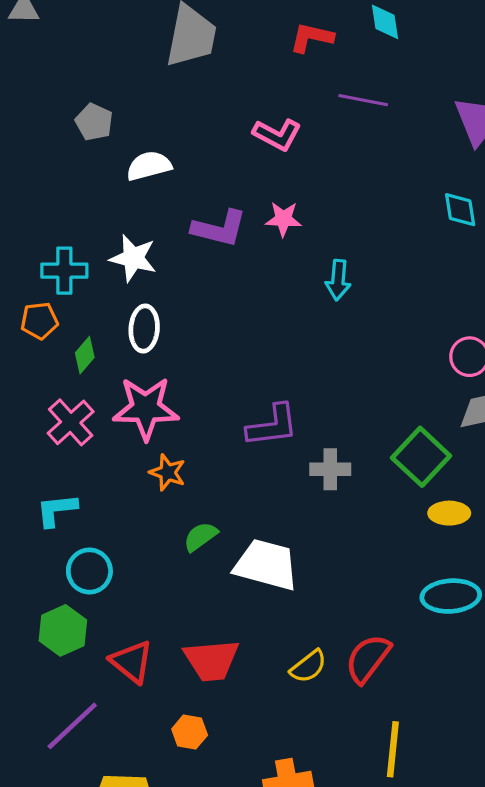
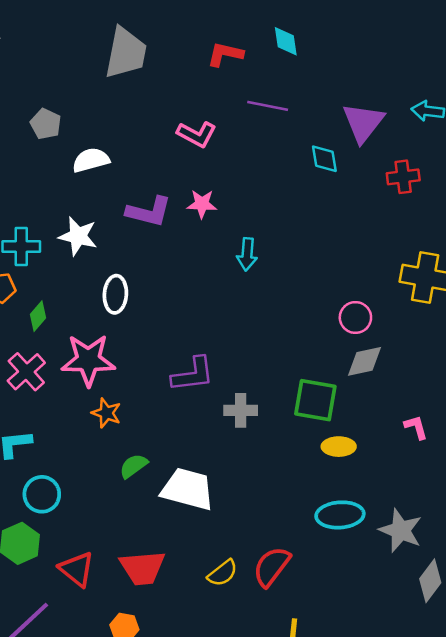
cyan diamond: (460, 210) -> (324, 159), moved
white ellipse: (144, 329) -> (115, 294), moved
green square: (421, 457) -> (315, 400), turned -33

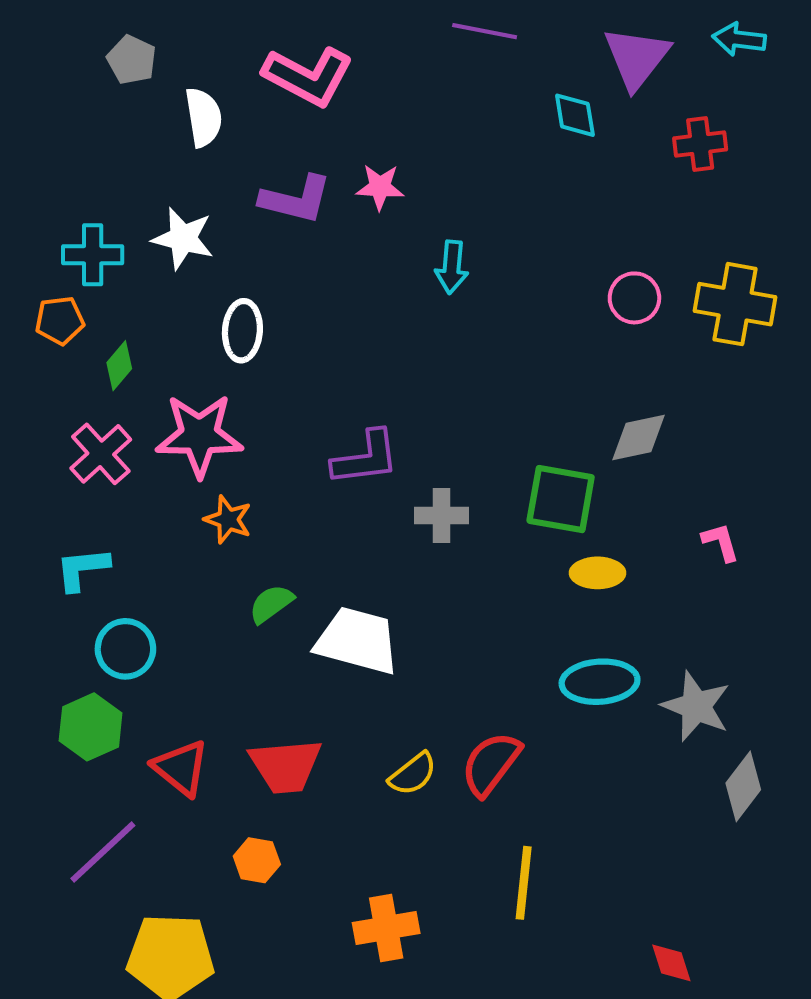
pink L-shape: (197, 134) -> (308, 76), moved, size x1.4
white semicircle: (91, 160) -> (203, 117), turned 96
pink circle: (355, 317) -> (634, 298), moved

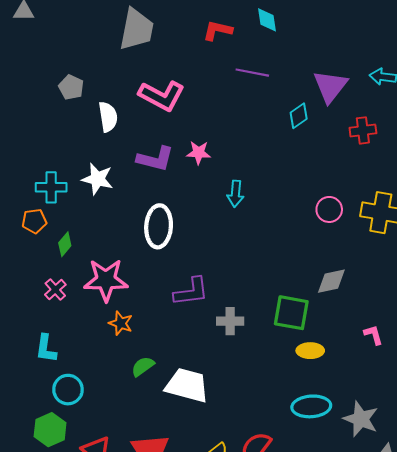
cyan diamond: (575, 115) -> (299, 116), turned 65
white ellipse: (242, 331) -> (159, 226), moved, size x1.4
pink cross: (101, 454) -> (55, 290), size x0.7
cyan L-shape: (82, 569) -> (46, 348), turned -76

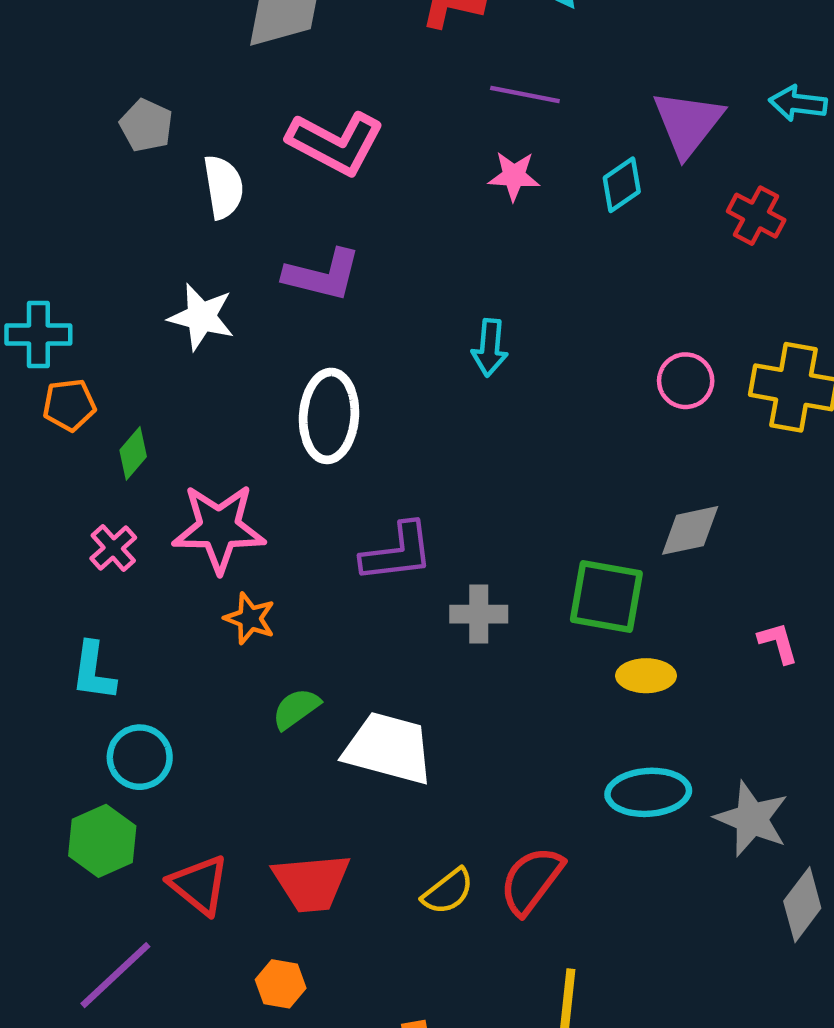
red cross: (363, 130) -> (756, 216), turned 35
pink star: (199, 153) -> (514, 176), moved
cyan cross: (51, 187) -> (38, 334), moved

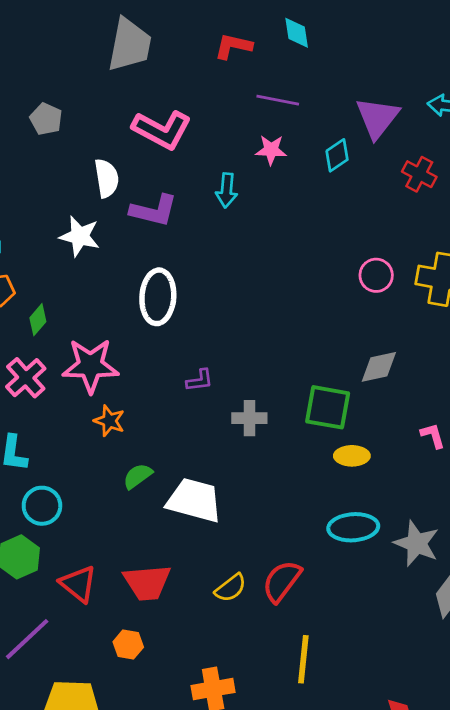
white semicircle: (223, 187) -> (107, 178), moved
cyan arrow: (490, 348) -> (227, 190), moved
pink cross: (113, 548) -> (26, 378), size x1.4
purple L-shape: (397, 552) -> (200, 380), size x0.6

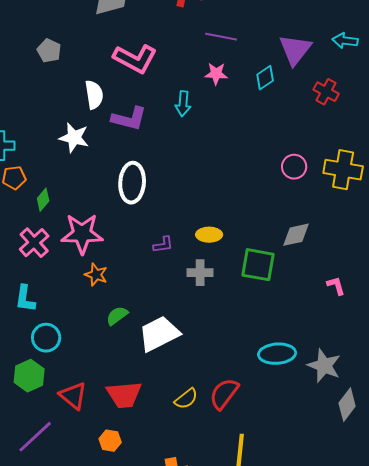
yellow ellipse: (352, 456) -> (209, 235), moved
white trapezoid: (194, 500) -> (159, 334), turned -42

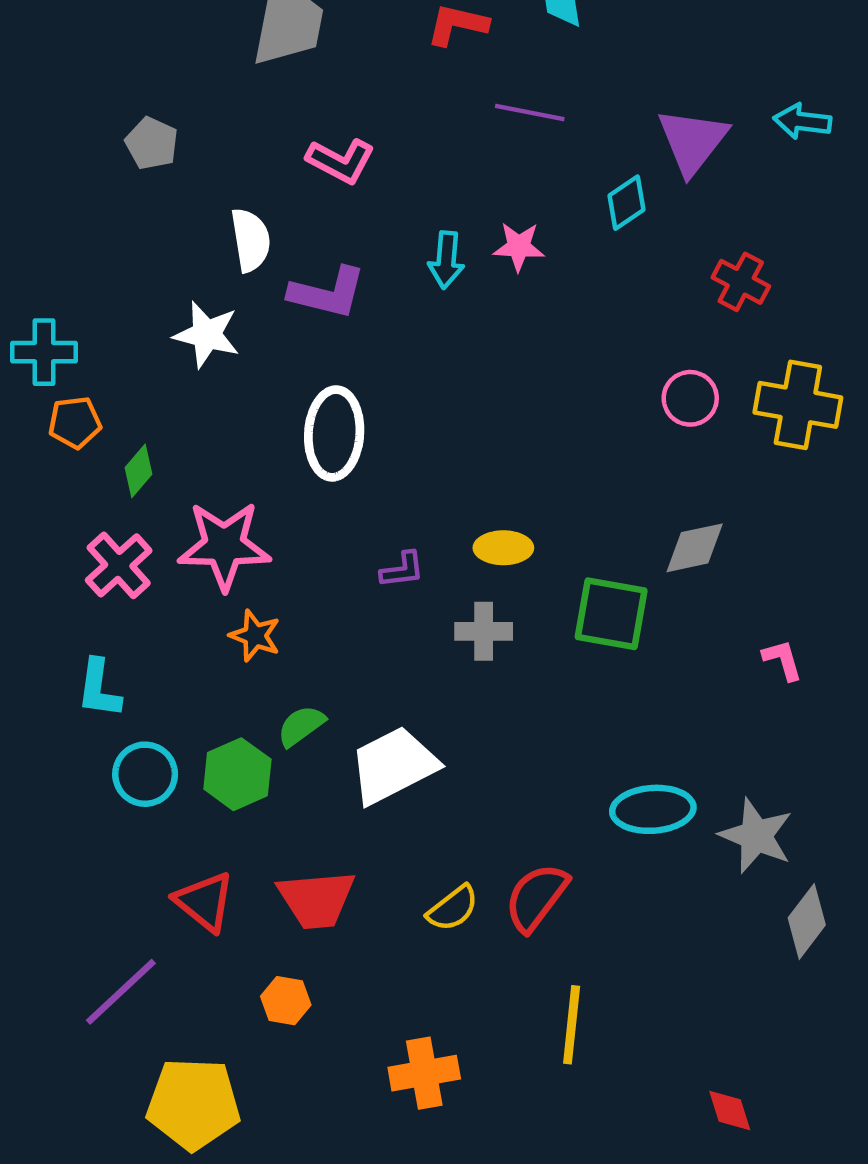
pink L-shape: (135, 59) -> (341, 161), size x0.7
pink star: (216, 74) -> (519, 247), moved
red cross: (326, 92) -> (741, 282), moved
green hexagon: (29, 376) -> (237, 774), moved

